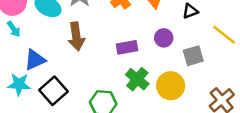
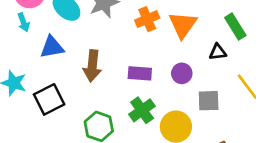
brown arrow: (76, 36) -> (92, 66), moved
blue triangle: (35, 60) -> (52, 47), moved

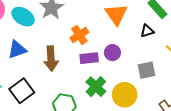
orange cross: (147, 19) -> (79, 35), moved
purple circle: (182, 73) -> (112, 53), moved

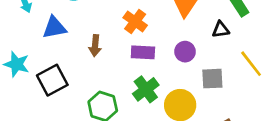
orange cross: (79, 35) -> (135, 21), turned -30
purple circle: (112, 53) -> (185, 52), moved
brown arrow: (51, 59) -> (95, 46), size x0.7

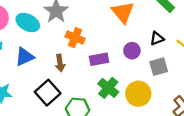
orange cross: (135, 21) -> (75, 38), moved
black triangle: (221, 30) -> (157, 38), moved
black square: (52, 80) -> (48, 93), moved

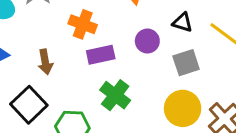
orange cross: (75, 38) -> (83, 24), moved
black triangle: (157, 38) -> (182, 22), turned 40
yellow circle: (138, 94) -> (183, 108), moved

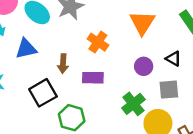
purple rectangle: (101, 55) -> (93, 78), moved
green cross: (115, 95) -> (133, 104), moved

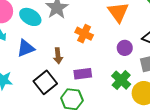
purple rectangle: (93, 78) -> (83, 74), moved

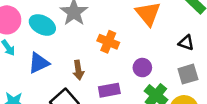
purple circle: (125, 48) -> (142, 68), moved

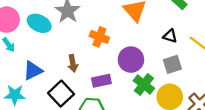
blue triangle: (39, 63) -> (33, 71), moved
purple circle: (142, 68) -> (131, 60), size x1.5

